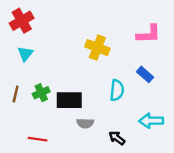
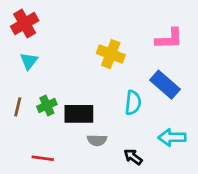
blue rectangle: (145, 74) -> (165, 85), size x1.5

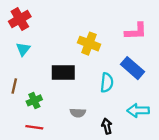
green cross: (47, 105) -> (34, 100), moved
black rectangle: (79, 114) -> (63, 73), moved
black arrow: (133, 157) -> (107, 126), turned 40

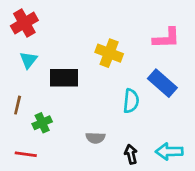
black rectangle: (63, 73) -> (64, 78), moved
cyan arrow: (138, 111) -> (169, 151), moved
red line: (34, 127) -> (26, 154), moved

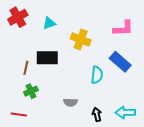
cyan triangle: (28, 60) -> (49, 23), moved, turned 32
brown line: (18, 105) -> (26, 68), moved

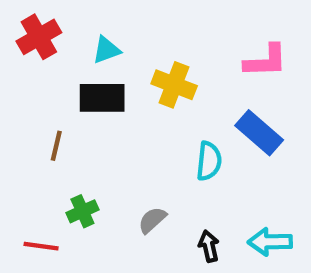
black rectangle: (47, 58) -> (102, 98), moved
green cross: (31, 91) -> (82, 211), moved
gray semicircle: (70, 102) -> (152, 220), turned 136

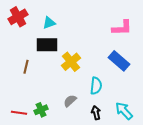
yellow cross: (174, 85) -> (71, 62), moved, turned 30
cyan semicircle: (209, 161) -> (96, 86), moved
green cross: (82, 211) -> (41, 110), moved
cyan arrow: (270, 242) -> (124, 111), turned 48

